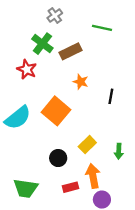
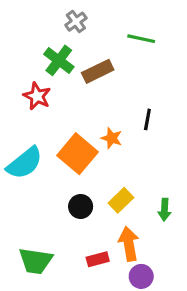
orange star: (81, 82) -> (112, 138), moved
black line: (111, 96) -> (147, 119), moved
black circle: (58, 158) -> (81, 206), moved

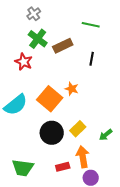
gray cross: (76, 22) -> (34, 14), moved
black line: (147, 119) -> (92, 59), moved
black circle: (81, 206) -> (52, 133), size x1.5
green arrow: (165, 210) -> (106, 135), turned 48

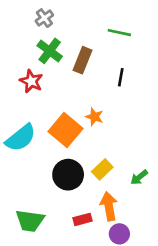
brown rectangle: (63, 46) -> (83, 60), turned -42

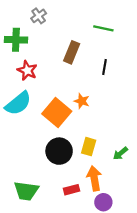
green cross: (50, 51) -> (16, 40), moved, turned -35
cyan semicircle: (21, 138) -> (18, 103), moved
yellow rectangle: (102, 169) -> (89, 147), turned -30

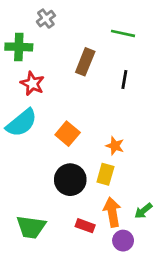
orange star: (82, 101) -> (115, 146), moved
orange square: (57, 112) -> (68, 134), size x0.7
green arrow: (120, 153) -> (143, 211), moved
red rectangle: (72, 190) -> (85, 226), turned 35

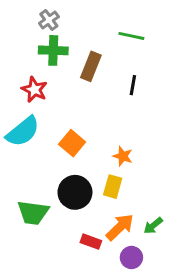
green cross: (19, 47) -> (53, 50), moved
orange arrow: (112, 212) -> (120, 227), turned 56
green trapezoid: (31, 227) -> (33, 213), moved

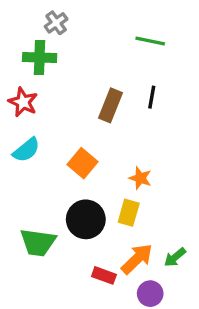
green cross: (53, 50) -> (40, 57), moved
brown rectangle: (91, 66) -> (111, 105), moved
red star: (34, 90) -> (23, 102), moved
cyan semicircle: (23, 132) -> (26, 150), size x0.7

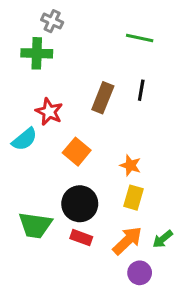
gray cross: (56, 23) -> (52, 21), turned -30
red star: (23, 102) -> (49, 112), moved
yellow rectangle: (129, 213) -> (133, 198), moved
red rectangle: (104, 275) -> (81, 238), moved

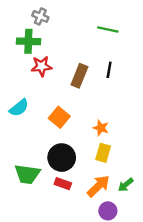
red star: (49, 112) -> (41, 66), moved, turned -30

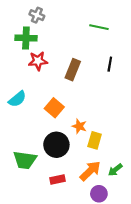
black line: (109, 70) -> (110, 64), moved
orange star: (101, 128) -> (79, 126), moved
red rectangle: (63, 184) -> (58, 180), moved, turned -32

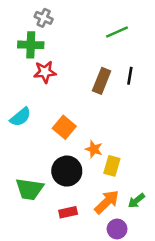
green line: (99, 27) -> (117, 32), turned -36
brown rectangle: (73, 70) -> (102, 81), moved

